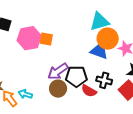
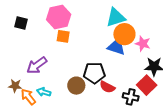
pink hexagon: (29, 38) -> (59, 17), moved
purple arrow: (58, 71) -> (37, 65), moved
black cross: (104, 80) -> (131, 97), moved

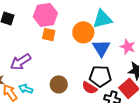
orange circle: (124, 34) -> (83, 32), moved
blue triangle: (116, 47) -> (101, 48), turned 36
black pentagon: (94, 73) -> (100, 76), moved

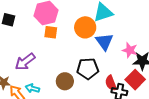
pink star: (128, 47) -> (130, 50), moved
black pentagon: (100, 76) -> (88, 69), moved
red semicircle: (90, 88) -> (111, 83), moved, turned 42

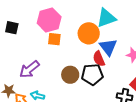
brown circle: (65, 81) -> (70, 75), moved
red semicircle: (111, 83) -> (99, 59), moved

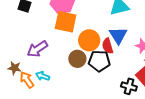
orange circle: (89, 33) -> (89, 40), moved
orange square: (54, 39) -> (66, 22), size x1.6

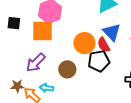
orange square: (66, 22) -> (42, 31), moved
brown circle: (77, 59) -> (67, 69), moved

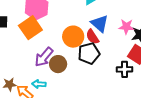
orange square: (42, 31) -> (30, 28), turned -30
purple arrow: (36, 63) -> (44, 57), moved

